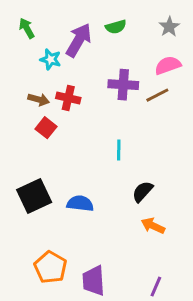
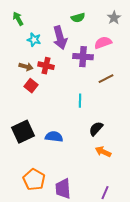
purple arrow: (79, 40) -> (60, 38), moved, turned 135
pink semicircle: (168, 65) -> (103, 43), moved
brown line: (157, 95) -> (106, 79), moved

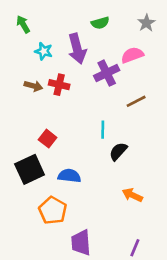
purple cross: (83, 57) -> (107, 73), turned -30
red square: (31, 86) -> (48, 139), moved
black semicircle: (96, 129) -> (118, 151), moved
orange pentagon: (34, 180) -> (53, 210), moved

